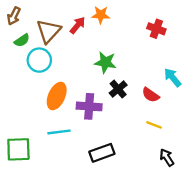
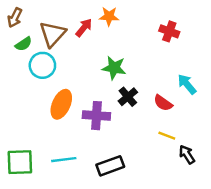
cyan line: (59, 132) -> (64, 160), moved
black arrow: (167, 157) -> (187, 155), moved

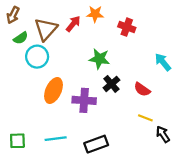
red cross: (169, 31) -> (127, 27), moved
cyan arrow: (187, 84) -> (163, 62), moved
green square: (20, 162) -> (17, 141), size x0.7

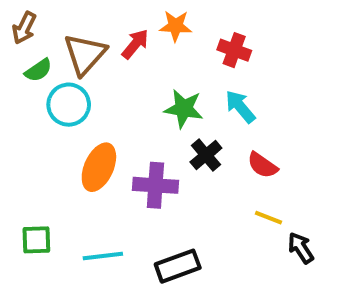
cyan arrow: (163, 62) -> (240, 107), moved
green square: (17, 141) -> (36, 240), moved

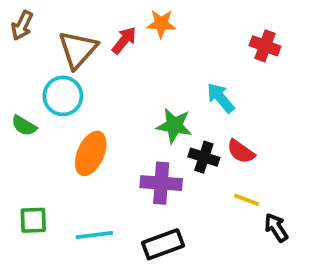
red cross: (234, 50) -> (265, 46), moved
green semicircle: (38, 70) -> (24, 126), moved, turned 65
green star: (184, 109) -> (174, 126), moved
black cross: (206, 155) -> (204, 157), moved, turned -32
purple cross: (155, 185) -> (161, 183), moved

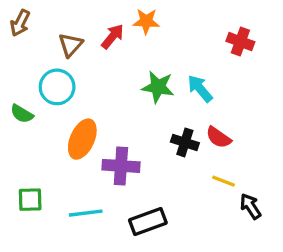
brown triangle: (78, 50) -> (71, 45), size x0.7
green star: (174, 126) -> (158, 87), moved
purple cross: (161, 183) -> (121, 166), moved

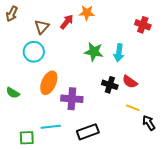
cyan arrow: (200, 89) -> (119, 53), turned -132
green semicircle: (22, 114) -> (13, 93), moved
green square: (30, 200) -> (27, 138), moved

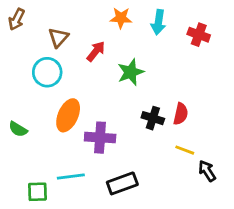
red arrow: (67, 22) -> (96, 51), moved
green star: (94, 52) -> (131, 72), turned -30
cyan arrow: (119, 53) -> (158, 22), moved
red semicircle: (130, 82) -> (181, 114), turned -112

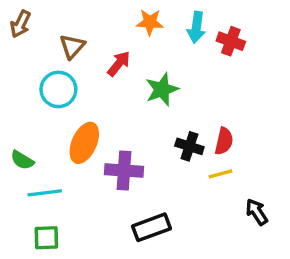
red cross: (199, 35) -> (231, 41), moved
yellow line: (185, 150) -> (220, 174), moved, turned -36
cyan line: (71, 176) -> (45, 193), moved

